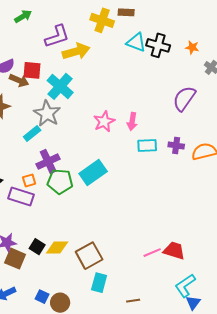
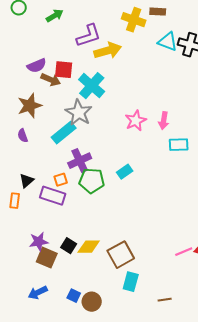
cyan rectangle: (32, 133) -> (64, 133), size x1.4
cyan rectangle: (93, 173) -> (125, 172), size x0.6

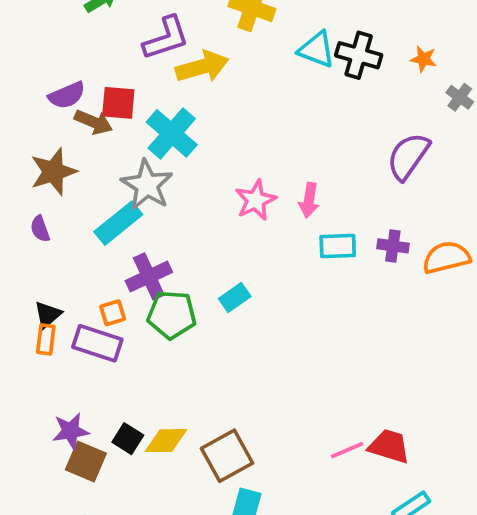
orange rectangle: (15, 201) -> (46, 339), moved

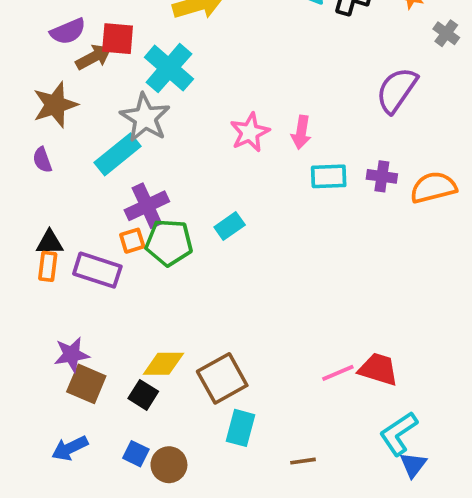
brown arrow: (93, 122) -> (94, 57), turned -51
orange square: (113, 313) -> (132, 241), moved
black triangle: (48, 315) -> (50, 243), turned 40
black square: (128, 439) -> (143, 395), moved

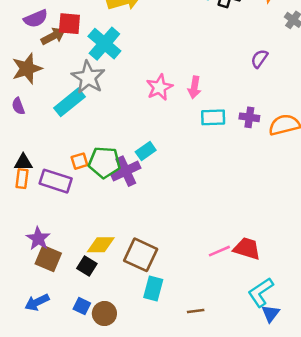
purple semicircle: (397, 90) -> (259, 59), size x0.6
purple cross: (147, 206) -> (126, 171), moved
purple star: (72, 355) -> (38, 239), turned -30
brown square: (222, 378) -> (141, 255), turned -36

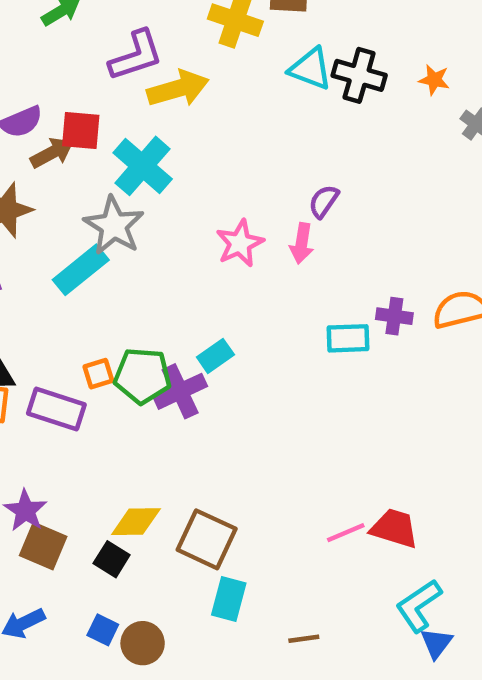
purple semicircle: (259, 59) -> (324, 201), moved
cyan rectangle: (213, 117) -> (348, 338), moved
purple cross: (249, 117) -> (394, 316), moved

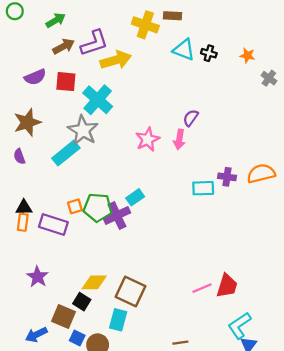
black cross: (359, 75) -> (209, 53), size x0.6
brown arrow: (52, 153) -> (64, 46), moved
red trapezoid: (394, 528) -> (227, 286), turned 90
brown square: (43, 546) -> (64, 316), moved
cyan rectangle: (229, 599) -> (118, 320), moved

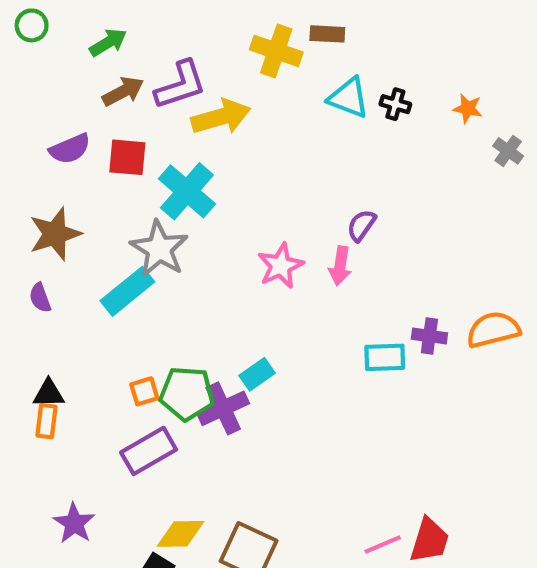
purple rectangle: (53, 225) -> (149, 451), moved, turned -48

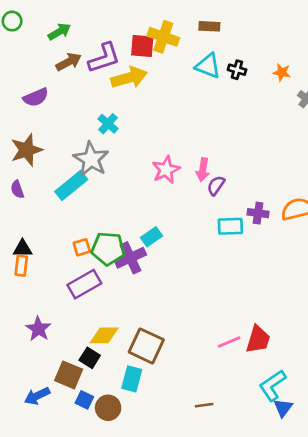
brown rectangle: (327, 34) -> (209, 26), moved
red square: (127, 157) -> (142, 46), moved
cyan cross: (187, 191) -> (108, 124), size x0.6
purple semicircle: (361, 225) -> (216, 185), moved

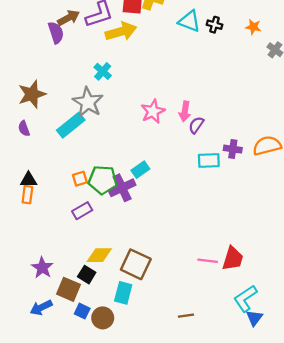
purple semicircle: (36, 97) -> (56, 33), moved, turned -85
purple rectangle: (84, 284) -> (82, 211), size x0.7
purple star: (38, 329) -> (42, 268), moved
pink line: (229, 342) -> (208, 261), turned 30

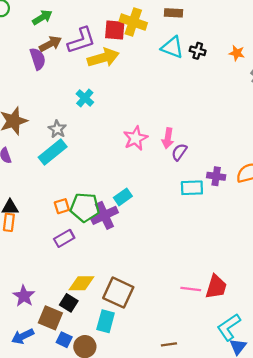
gray star: (88, 102) -> (57, 129), moved, size x0.6

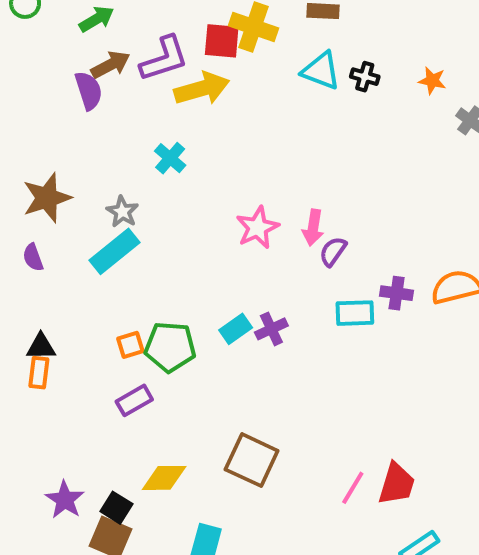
purple cross: (104, 215) -> (271, 329), moved, size x0.7
pink line: (191, 289) -> (353, 488), turned -66
brown square: (118, 293) -> (252, 460), moved
black square: (69, 303) -> (116, 508), moved

